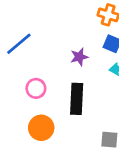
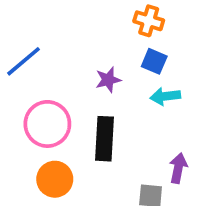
pink circle: (36, 88) -> (47, 124), size x1.6

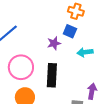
blue square: (154, 61) -> (70, 31), moved

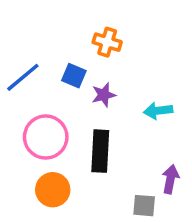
orange cross: (76, 11) -> (107, 42), moved
blue square: (70, 31) -> (74, 76), moved

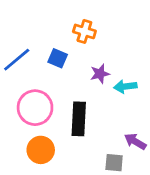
purple star: (104, 95) -> (100, 74), moved
purple arrow: (170, 179) -> (135, 141), turned -70

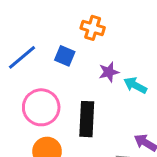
cyan arrow: (125, 86) -> (135, 85), turned 35

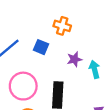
cyan arrow: (135, 85) -> (95, 69), turned 48

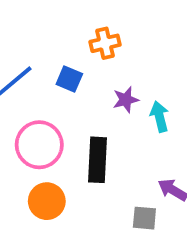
orange cross: (62, 26) -> (105, 43), turned -30

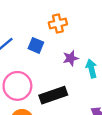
black rectangle: (98, 160) -> (53, 95), turned 68

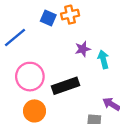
blue square: (36, 45) -> (48, 18), moved

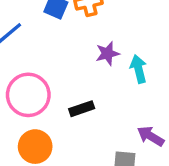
black rectangle: (65, 86) -> (82, 109), size x0.6

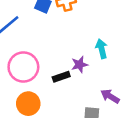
purple star: (107, 54) -> (80, 65), moved

